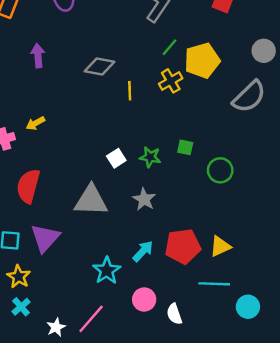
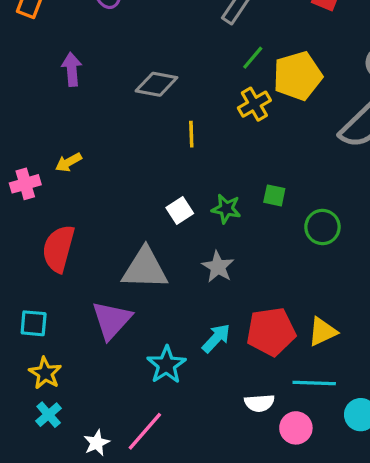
yellow line: (130, 91) -> (191, 134), moved
purple triangle: (45, 238) -> (112, 320), moved
pink circle: (144, 299) -> (296, 428), moved
white semicircle: (174, 314) -> (259, 403), moved, turned -75

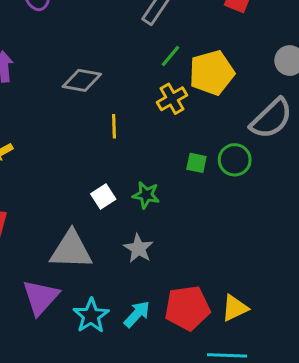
green square: (274, 195) -> (196, 163), moved
green circle: (322, 227) -> (235, 160), moved
cyan star: (166, 365) -> (91, 316), moved

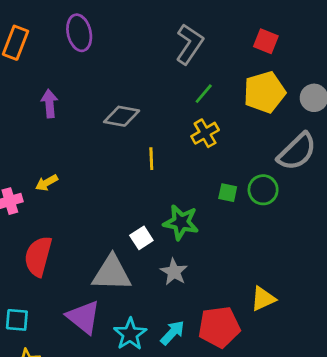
yellow pentagon: (212, 73) -> (264, 92), moved
green star: (146, 195) -> (181, 222), size x1.4
white square: (103, 196) -> (141, 238), moved
purple triangle: (41, 297) -> (83, 317), turned -33
yellow triangle: (235, 308) -> (263, 299), moved

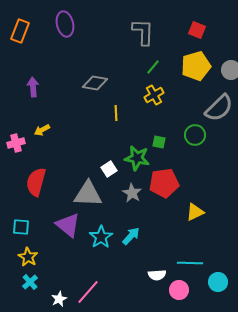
gray L-shape: (189, 44) -> (143, 32), turned -32
purple arrow: (49, 104) -> (33, 87), moved
green square: (228, 193) -> (159, 142), moved
red pentagon: (219, 327) -> (164, 183), moved

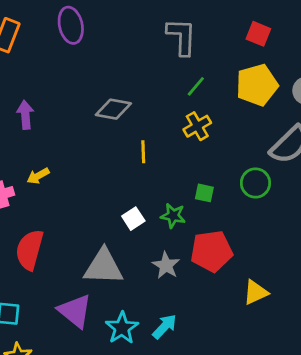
green star: (137, 158) -> (173, 216), size x0.7
white square: (109, 169) -> (133, 219), moved

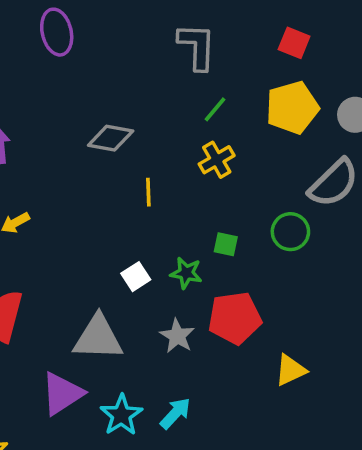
purple triangle: (75, 311) -> (62, 393), turned 48

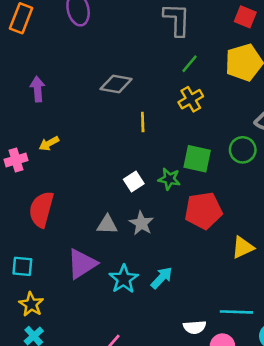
green square: (226, 244) -> (197, 159), size x1.6
gray star: (177, 336) -> (141, 223), moved
gray triangle: (98, 338) -> (107, 225), size x0.6

